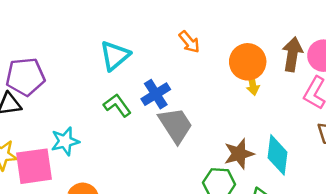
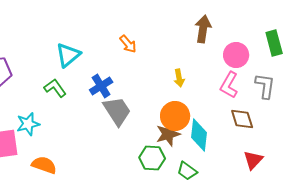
brown arrow: (292, 54) -> (203, 29), moved
orange circle: (248, 62) -> (175, 116), moved
green L-shape: (117, 105) -> (55, 88), moved

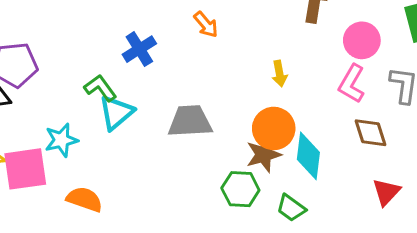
cyan triangle: (68, 55) -> (116, 113), moved
blue cross: (101, 86) -> (139, 49), moved
gray trapezoid: (117, 111) -> (190, 121), turned -60

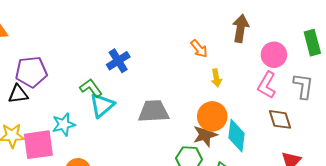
orange arrow: (206, 24) -> (199, 49), moved

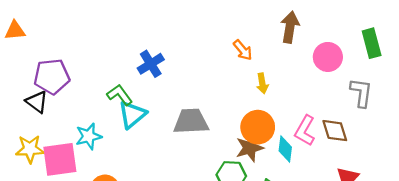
pink L-shape: (267, 85) -> (305, 131), moved
black triangle: (18, 94) -> (37, 102), turned 45
cyan diamond: (236, 136) -> (285, 149), size x0.7

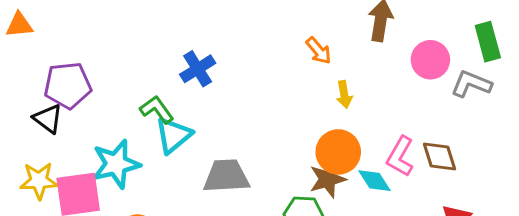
gray L-shape: (361, 93) -> (471, 84), moved, turned -76
gray trapezoid: (191, 121) -> (226, 176), moved
cyan star: (89, 136) -> (116, 164), size x1.4
cyan diamond: (285, 149) -> (374, 181), turned -40

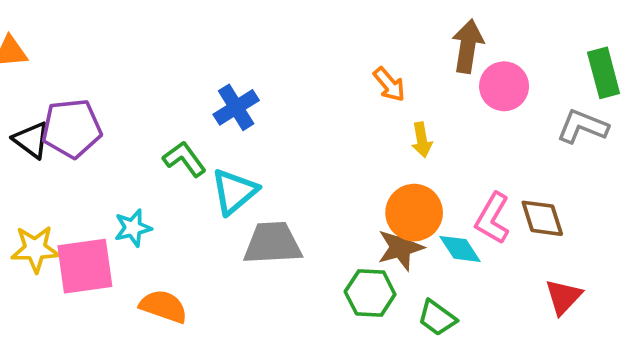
pink circle: (430, 60) -> (504, 86), moved
black triangle: (48, 119) -> (31, 140), moved
cyan triangle: (173, 135) -> (234, 192), moved
cyan star: (116, 164) -> (133, 228), size x0.6

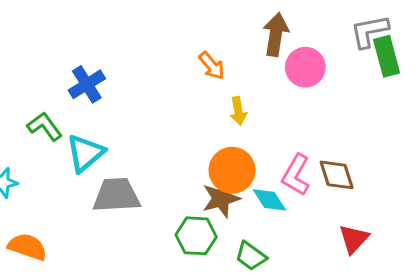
gray L-shape: (583, 126) -> (369, 31), moved, turned -33

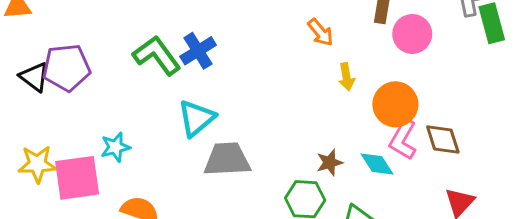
green L-shape: (45, 127) -> (157, 55), moved, size x1.4
orange circle: (232, 170) -> (395, 104), moved
brown star: (221, 198) -> (330, 162), size x0.7

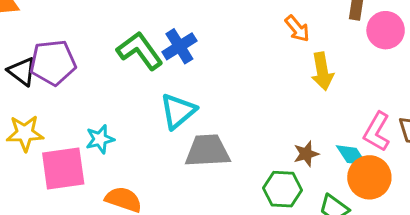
yellow arrow: (346, 77) -> (322, 71), size x1.4
orange circle: (395, 104) -> (369, 177), moved
yellow star: (37, 164) -> (25, 133), moved

